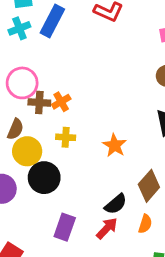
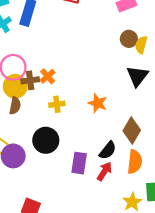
yellow circle: (27, 151) -> (15, 86), moved
orange semicircle: (145, 224) -> (135, 162), size x1.5
purple rectangle: (65, 227) -> (79, 163), moved

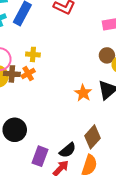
orange star: (98, 103) -> (83, 93), moved
yellow cross: (57, 104) -> (33, 54), moved

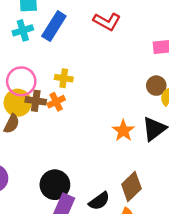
black circle: (15, 130) -> (55, 185), moved

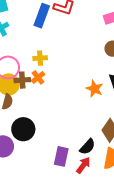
blue rectangle: (54, 26) -> (42, 16), moved
black circle: (55, 185) -> (23, 129), moved

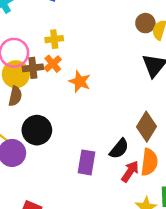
orange star: (95, 89) -> (80, 81), moved
red arrow: (83, 165) -> (130, 171), moved

